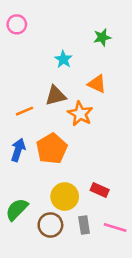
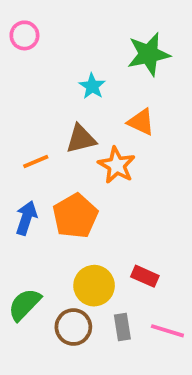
green star: (102, 37) -> (149, 54), size x1.6

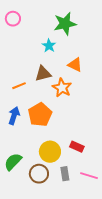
green star: (149, 54) -> (65, 24), moved

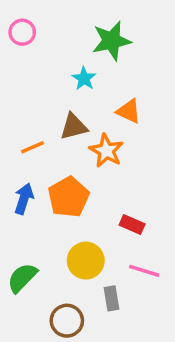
red rectangle: (77, 147) -> (132, 225), moved
brown circle: (39, 174) -> (67, 321), moved
pink line: (89, 176) -> (144, 271), moved

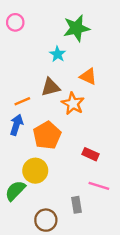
blue arrow: (24, 199) -> (16, 125), moved
yellow circle: (86, 261) -> (35, 171), moved

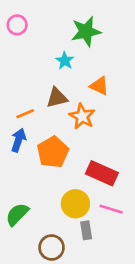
red rectangle: (91, 154) -> (102, 173), size x1.6
yellow circle: (35, 171) -> (75, 204), moved

